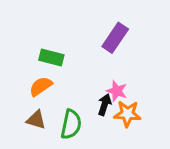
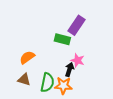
green rectangle: (51, 57) -> (62, 39), moved
orange star: (127, 114) -> (63, 86), moved

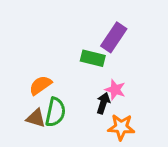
green semicircle: (47, 83) -> (55, 112), moved
orange star: (63, 86) -> (121, 127), moved

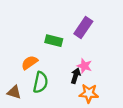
green rectangle: (93, 58) -> (54, 41), moved
brown triangle: (36, 118) -> (14, 92), moved

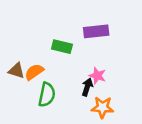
purple rectangle: (83, 27) -> (96, 31), turned 50
brown triangle: (14, 92) -> (16, 71), moved

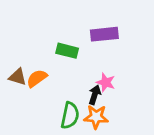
green semicircle: (47, 95) -> (70, 115), moved
orange star: (102, 107) -> (96, 117), moved

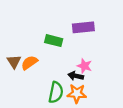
brown triangle: (18, 77) -> (14, 62), turned 40
black arrow: (95, 95) -> (76, 76), turned -96

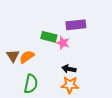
pink star: (84, 66) -> (63, 43), moved
green semicircle: (56, 92) -> (31, 84), moved

